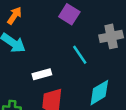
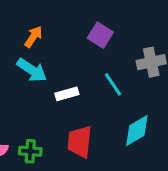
white rectangle: (42, 74) -> (67, 94), moved

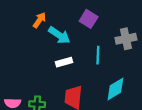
cyan arrow: (32, 70) -> (59, 35), moved
cyan line: (113, 84) -> (98, 55), turned 36

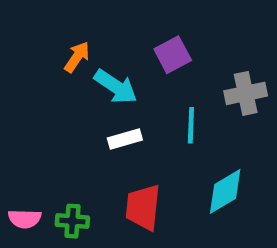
purple square: (89, 19) -> (173, 55), turned 30

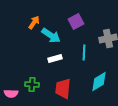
green cross: (72, 221) -> (32, 84), moved

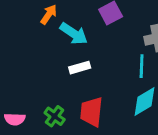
cyan line: (84, 52) -> (142, 66), moved
green cross: (32, 84) -> (55, 116), moved, turned 32

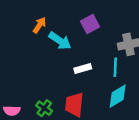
white rectangle: (80, 68) -> (83, 68), moved

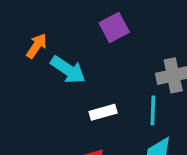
purple square: (90, 24) -> (114, 27), moved

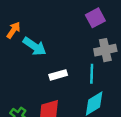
purple square: (114, 27) -> (95, 18), moved

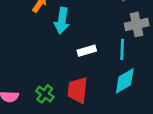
cyan arrow: (35, 46) -> (62, 21), turned 65

